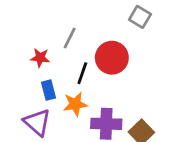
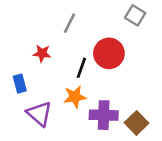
gray line: (70, 38) -> (70, 23), moved
blue rectangle: (49, 90) -> (20, 84), moved

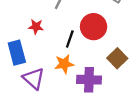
blue rectangle: (20, 84) -> (17, 53), size x1.5
brown square: (136, 123) -> (117, 58), moved

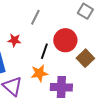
brown square: (117, 58) -> (85, 58), moved

